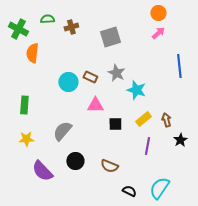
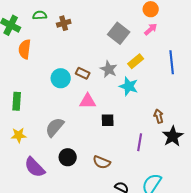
gray square: (110, 37) -> (119, 33), moved, turned -35
yellow rectangle: (143, 119) -> (136, 61), moved
black star: (180, 140) -> (173, 136), size x1.5

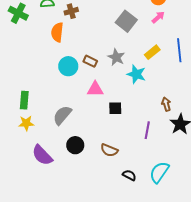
orange semicircle: (25, 49) -> (57, 32), moved
yellow rectangle: (136, 61) -> (152, 52), moved
green rectangle: (17, 101) -> (24, 100), moved

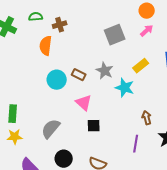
gray square: (126, 21) -> (115, 35), turned 30
pink triangle: (95, 89) -> (84, 103), turned 42
brown arrow: (166, 104) -> (147, 118), moved
black square: (115, 108) -> (94, 126), moved

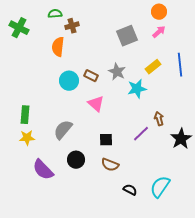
green semicircle: (36, 17) -> (55, 14), moved
cyan star: (125, 88) -> (137, 89), turned -30
black square: (94, 126) -> (106, 140), moved
purple line: (136, 144) -> (141, 134), moved, turned 36

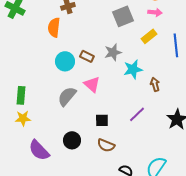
pink arrow: (159, 32) -> (155, 12), turned 48
yellow rectangle: (153, 67) -> (149, 36), moved
gray star: (117, 72) -> (113, 52), turned 30
brown arrow: (159, 119) -> (155, 84), moved
gray semicircle: (63, 130) -> (67, 96), moved

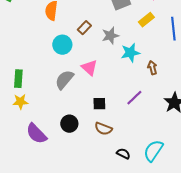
brown rectangle: (87, 56) -> (84, 28), moved, turned -72

